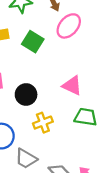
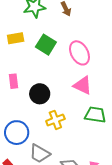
pink ellipse: (69, 26) -> (79, 53), moved, turned -70

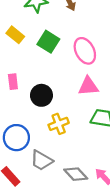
yellow rectangle: (16, 38) -> (15, 35), turned 49
pink triangle: (83, 85) -> (88, 86), turned -30

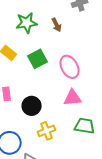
green square: (48, 42) -> (38, 59), turned 30

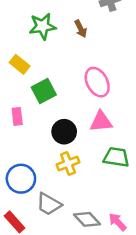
green square: (38, 59) -> (44, 91), moved
black circle: (32, 106) -> (64, 132), moved

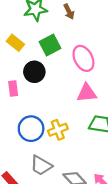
green square: (44, 91) -> (50, 45), moved
black circle: (64, 132) -> (34, 72), moved
blue circle: (21, 179) -> (31, 129), moved

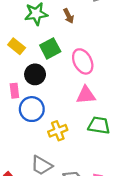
blue circle: (31, 129) -> (32, 109), moved

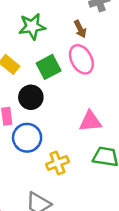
brown arrow: (69, 16) -> (80, 29), moved
pink ellipse: (83, 61) -> (81, 59), moved

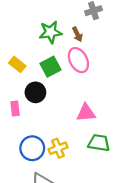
green star: (32, 26) -> (51, 32), moved
blue circle: (27, 138) -> (32, 148), moved

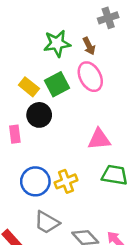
yellow rectangle: (17, 64) -> (29, 87), moved

